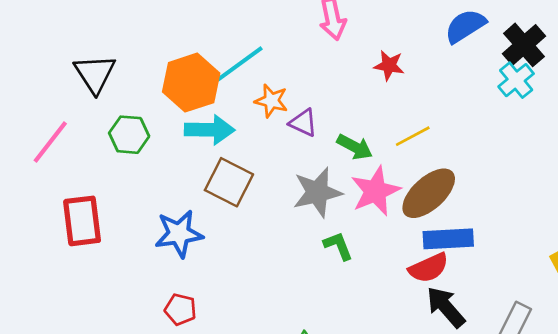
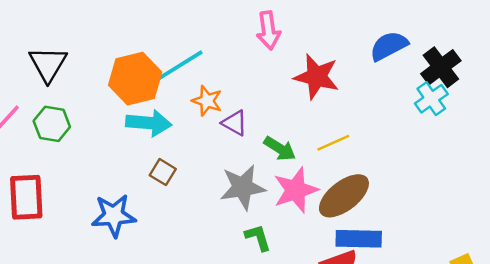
red star: (389, 65) -> (317, 77), size x1.6
green hexagon: (129, 135) -> (52, 124), moved
brown square: (229, 182) -> (163, 172), size x0.6

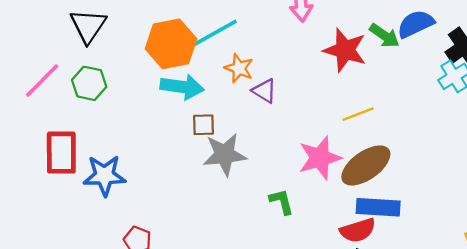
green arrow: (280, 149) -> (384, 36), moved
brown square: (163, 172) -> (203, 125), moved, turned -35
gray star: (243, 187) -> (225, 154), moved
blue star: (114, 216) -> (104, 176), moved

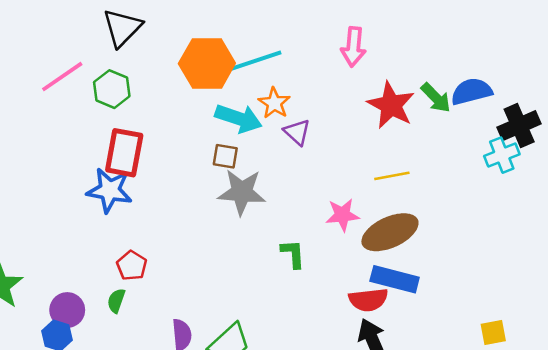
cyan arrow: (182, 87) -> (239, 118), moved
red rectangle: (61, 153) -> (124, 153), moved
pink star: (320, 158) -> (342, 215), size x0.7

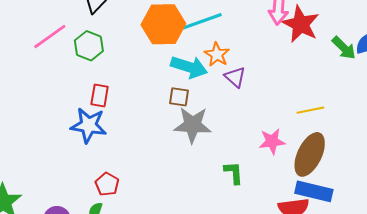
red star: (391, 105) -> (301, 24), moved
red rectangle: (124, 153) -> (100, 96), size x0.6
brown ellipse: (390, 232) -> (310, 154), turned -39

